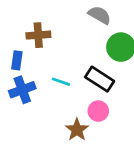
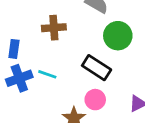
brown cross: (38, 35) -> (54, 28), moved
cyan line: (61, 82) -> (47, 74), moved

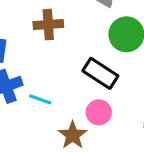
cyan line: (47, 74) -> (40, 99), moved

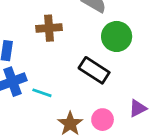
pink circle: (99, 112) -> (103, 120), moved

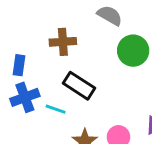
black rectangle: (94, 70) -> (79, 86), moved

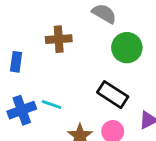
black rectangle: (79, 86) -> (113, 95), moved
blue cross: (25, 97) -> (22, 110), moved

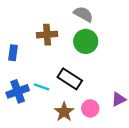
green circle: (127, 48) -> (86, 41), moved
black rectangle: (113, 95) -> (70, 79), moved

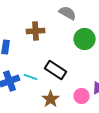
green circle: (86, 41) -> (85, 39), moved
pink circle: (90, 108) -> (82, 96), moved

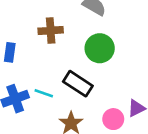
green circle: (85, 39) -> (100, 48), moved

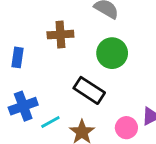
cyan line: (44, 93) -> (50, 122), moved, turned -48

